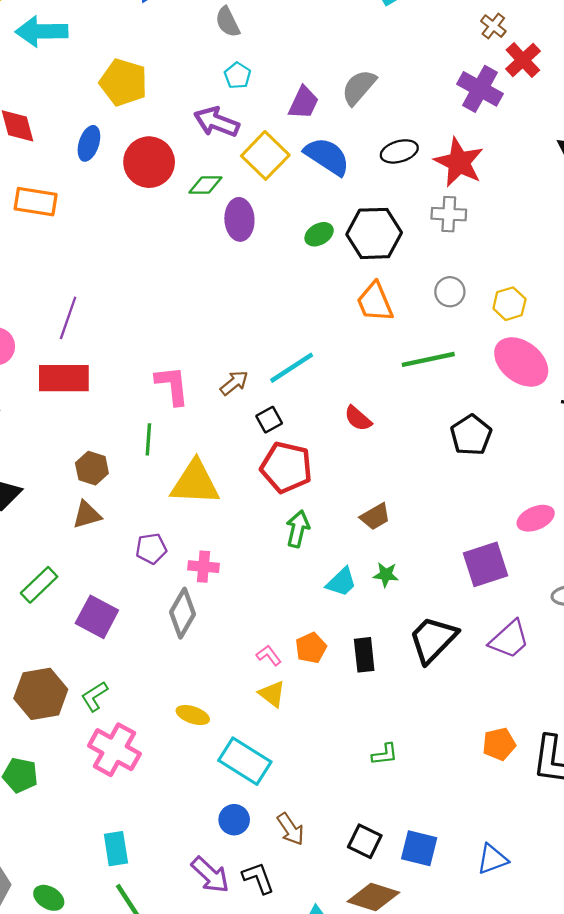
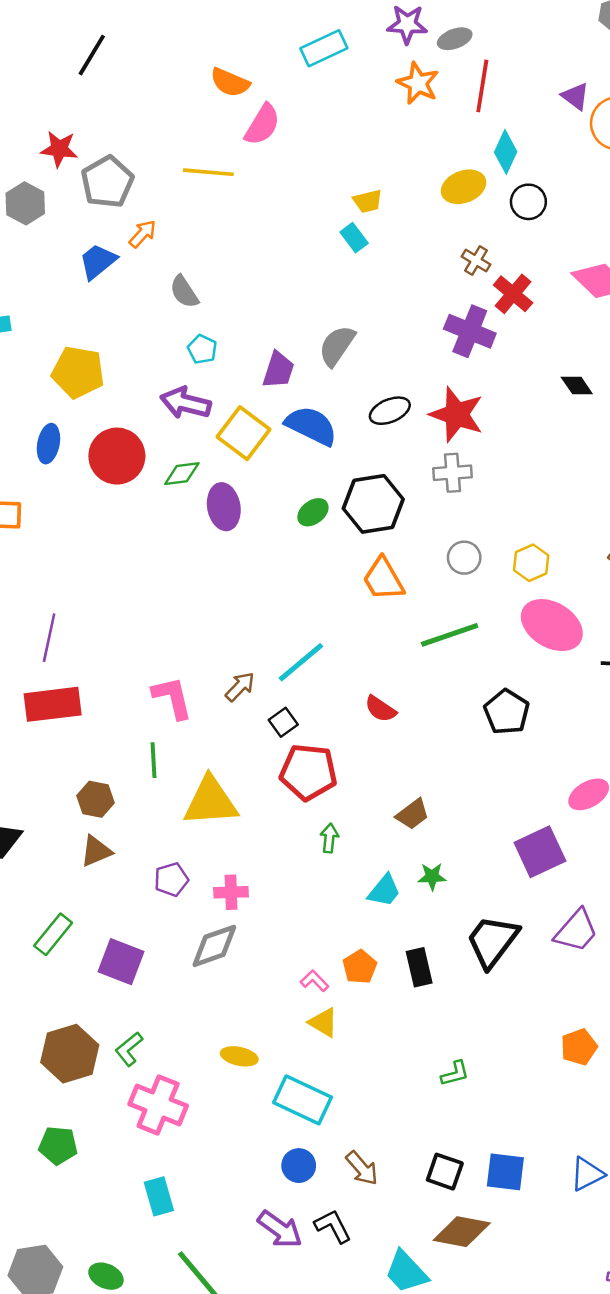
green arrow: (298, 529) -> (329, 838), size x0.7
gray diamond: (183, 613) -> (214, 946), turned 48
cyan rectangle: (116, 849) -> (159, 1196), moved

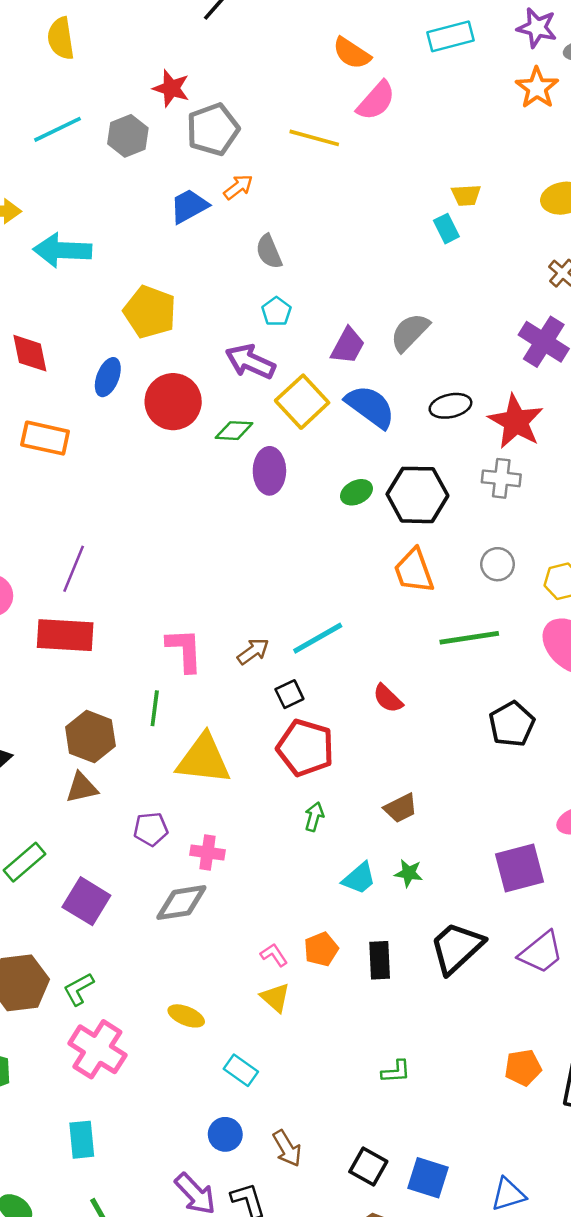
brown hexagon: (96, 799) -> (90, 736), size x1.4
cyan rectangle: (303, 1100) -> (241, 1070), size x0.6

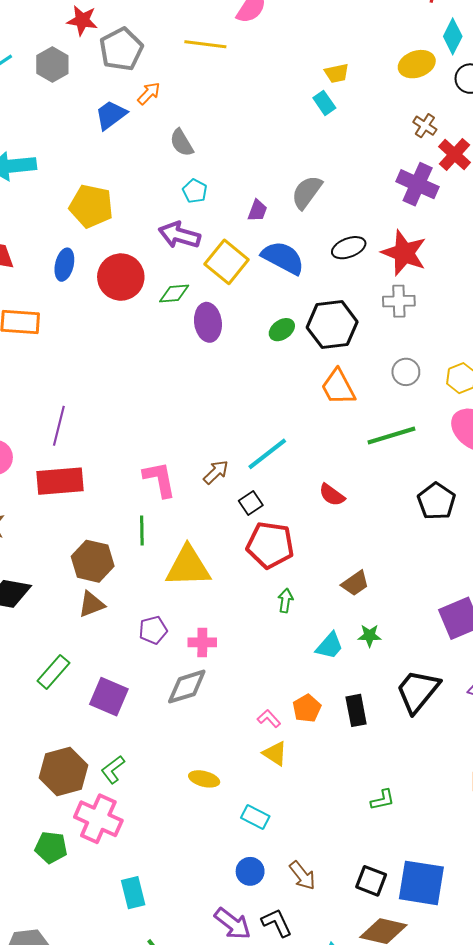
purple trapezoid: (348, 346) -> (257, 211), size x0.7
pink cross: (97, 1049) -> (98, 819), moved
blue square: (428, 1178) -> (421, 883), size x1.4

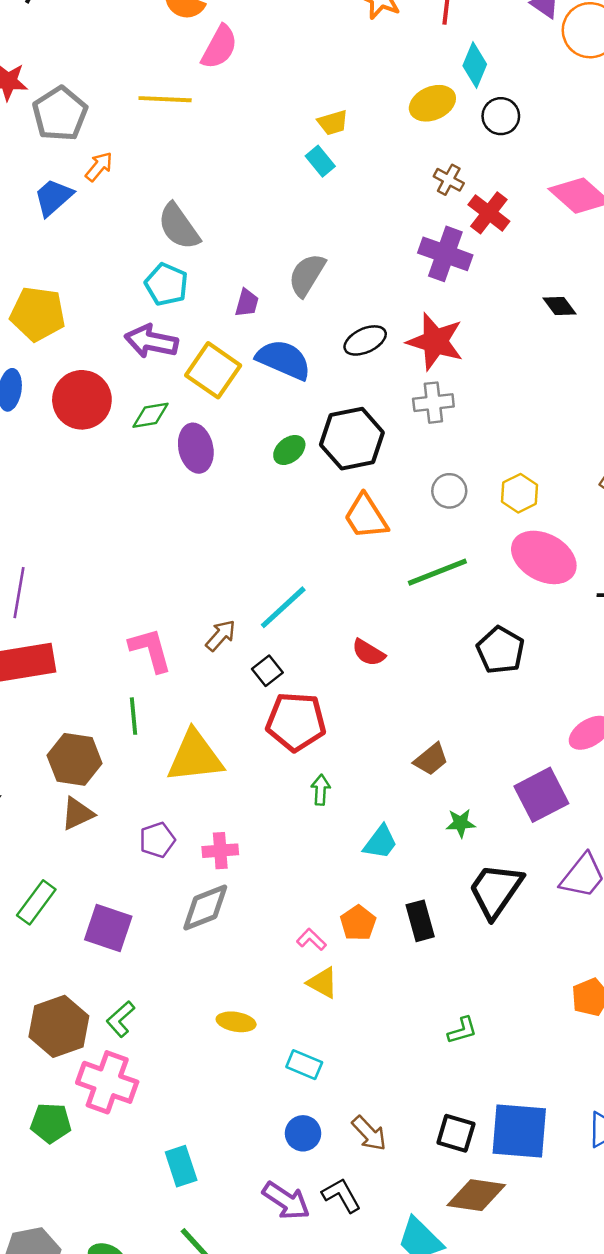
gray semicircle: (182, 143) -> (179, 226), moved, size x1.4
cyan pentagon: (195, 191) -> (166, 284), size x1.4
brown trapezoid: (355, 583) -> (431, 759), moved
green star: (370, 636) -> (461, 823), moved
cyan rectangle: (133, 893) -> (181, 1166), moved

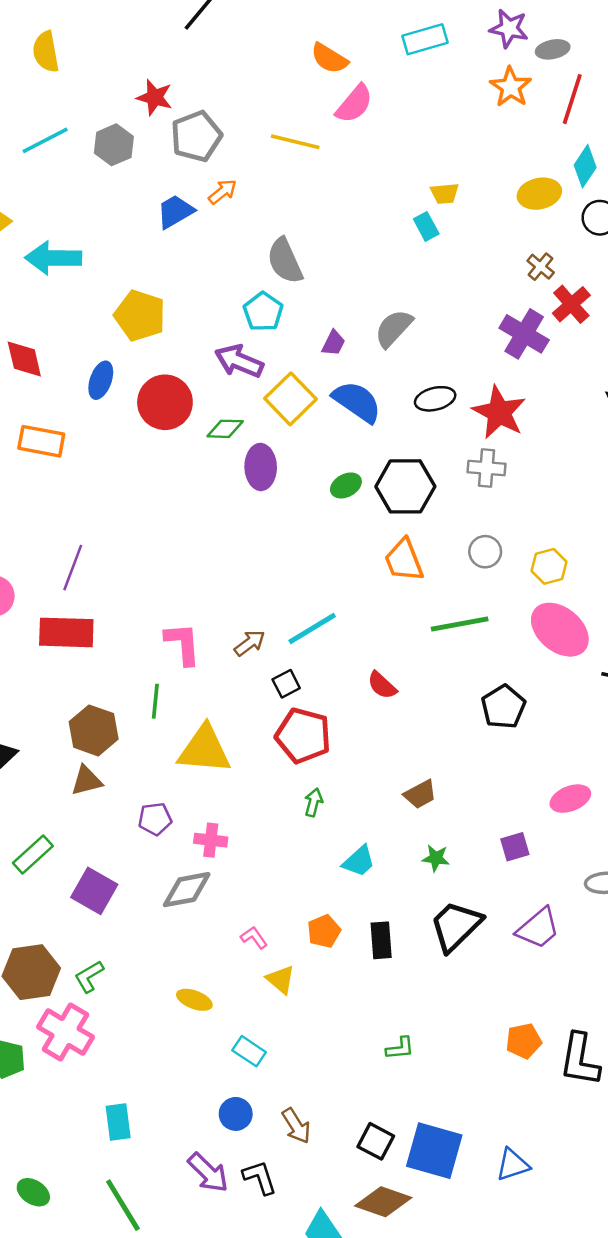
purple square: (541, 795) -> (515, 847), size x0.6
pink L-shape: (311, 940) -> (254, 938), moved

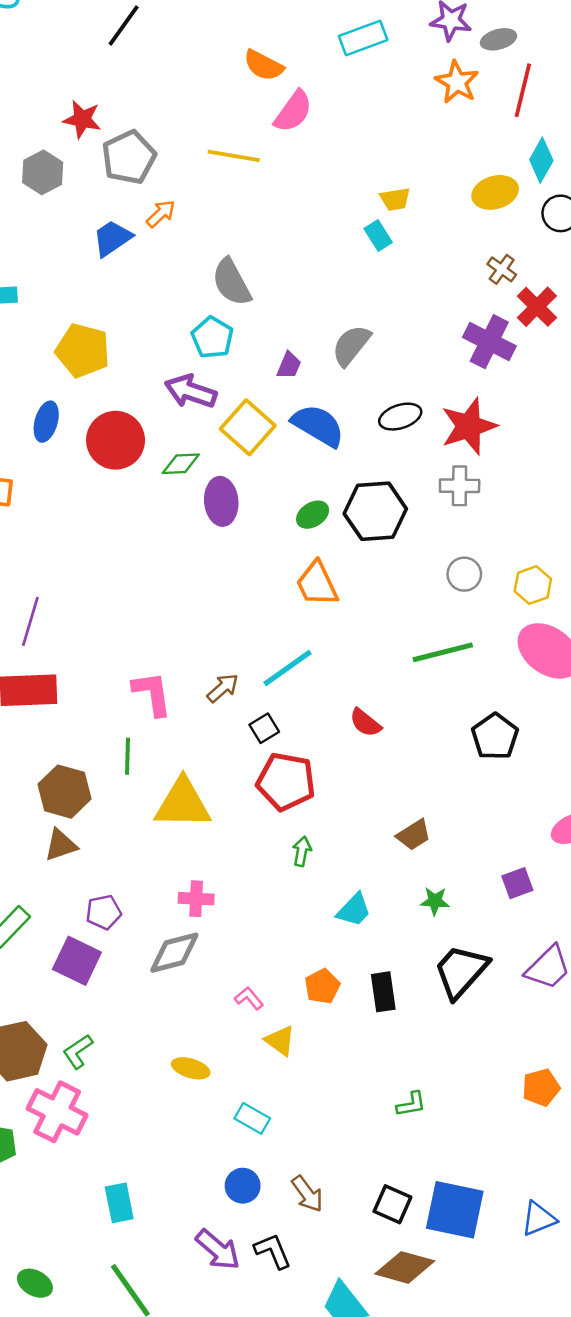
red star: (499, 412) -> (469, 426), turned 30
orange trapezoid: (404, 560) -> (317, 584), moved
purple pentagon: (155, 819) -> (104, 912), moved

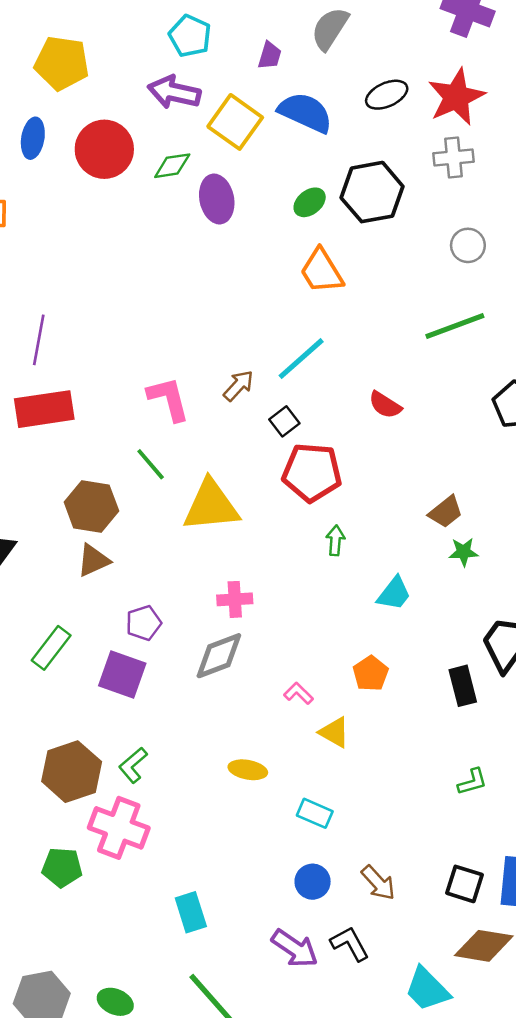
green line: (127, 756) -> (151, 464), turned -36
green star: (435, 901) -> (464, 552), moved
black rectangle: (383, 992) -> (463, 686), moved

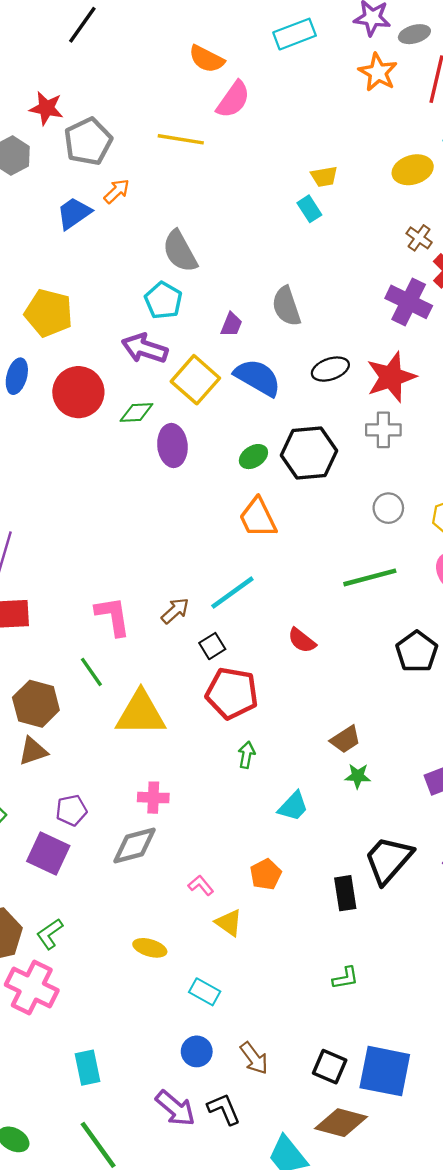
gray semicircle: (330, 29) -> (286, 306), turned -57

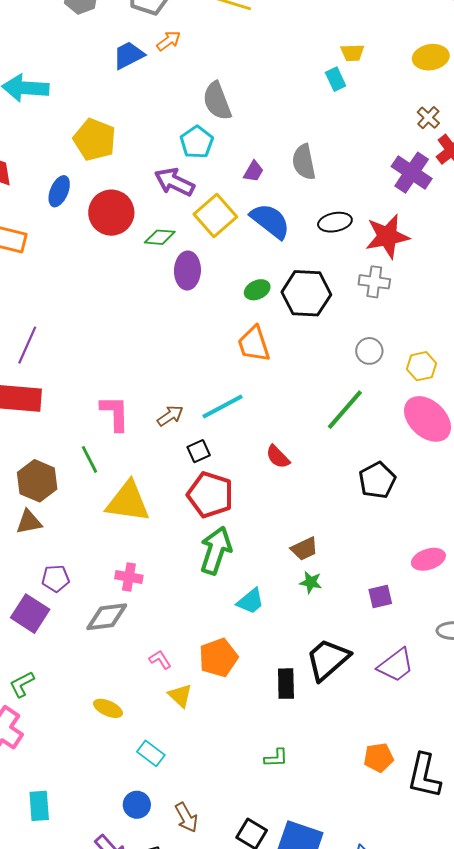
green line: (370, 577) -> (345, 410), turned -42
green arrow: (247, 755) -> (216, 551), size x2.0
orange pentagon: (266, 874) -> (218, 658), size x1.4

